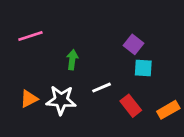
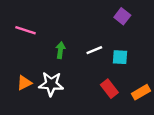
pink line: (30, 36) -> (25, 30), turned 36
purple square: (134, 44) -> (122, 16), moved
white line: (101, 88) -> (94, 50), moved

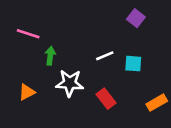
green arrow: (60, 50) -> (50, 56), moved
white star: (51, 84) -> (70, 83), moved
red rectangle: (109, 89) -> (106, 99), moved

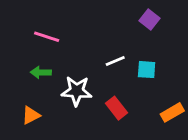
pink line: (28, 34) -> (47, 37), moved
green arrow: (50, 56) -> (41, 72), moved, turned -96
orange triangle: (27, 92) -> (31, 115), moved

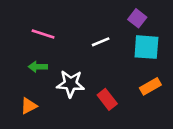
white line: (115, 61) -> (101, 42), moved
cyan square: (147, 70) -> (146, 47), moved, size x1.5
orange rectangle: (172, 112) -> (150, 86), moved

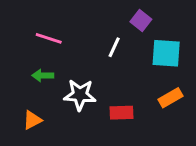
purple square: (137, 18) -> (141, 21), moved
white line: (101, 42) -> (114, 47), turned -42
red rectangle: (107, 99) -> (121, 113), turned -54

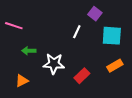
pink line: (49, 38) -> (14, 26), moved
red rectangle: (121, 113) -> (82, 76), turned -42

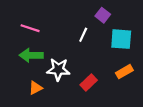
pink line: (14, 26) -> (30, 28), moved
green arrow: (29, 51) -> (31, 55), size x1.5
orange triangle: (22, 81) -> (35, 88), moved

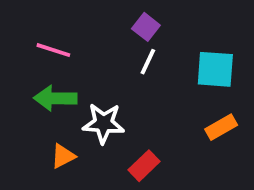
purple square: (103, 15) -> (146, 27), moved
red rectangle: (89, 82) -> (144, 166), moved

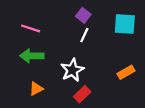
cyan square: (215, 69) -> (125, 24), moved
white star: (103, 123) -> (72, 70), moved, turned -30

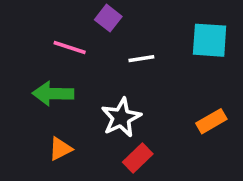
purple square: (83, 15) -> (108, 18), moved
pink line: (31, 28) -> (70, 48), moved
white line: (84, 35) -> (141, 59), turned 56

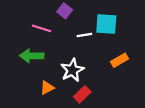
cyan square: (210, 40) -> (106, 24), moved
orange rectangle: (211, 121) -> (120, 60), moved
orange triangle: (60, 149) -> (47, 88), moved

